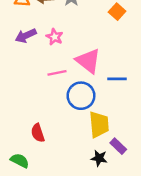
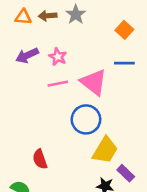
pink line: (57, 73) -> (58, 84), moved
blue line: (117, 79) -> (124, 63), moved
yellow trapezoid: (99, 125) -> (105, 150), turned 36

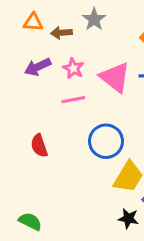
brown arrow: (48, 16) -> (61, 33), moved
pink triangle: (94, 82) -> (115, 77), moved
red semicircle: (40, 159) -> (39, 146), moved

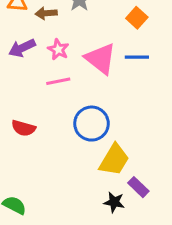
red semicircle: (39, 146) -> (23, 128), turned -55

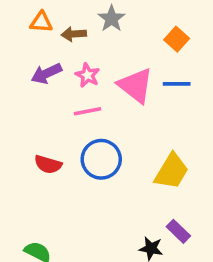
blue circle: (92, 124) -> (101, 159), moved
yellow trapezoid: (114, 160) -> (172, 171), moved

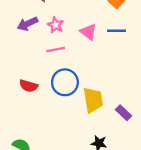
pink triangle: (136, 86) -> (88, 32), size x0.7
yellow trapezoid: (172, 171) -> (93, 100), moved, turned -40
purple rectangle: (178, 231) -> (123, 113), moved

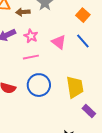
blue line: (116, 31) -> (83, 41), turned 49
yellow trapezoid: (93, 100) -> (75, 87), moved

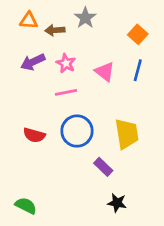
blue line: (83, 41) -> (138, 70), turned 56
purple rectangle: (89, 111) -> (103, 167), moved

